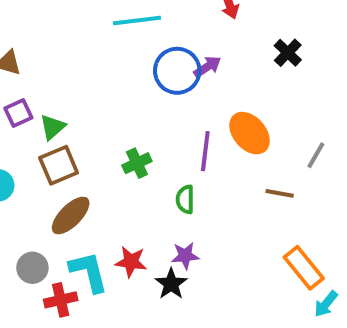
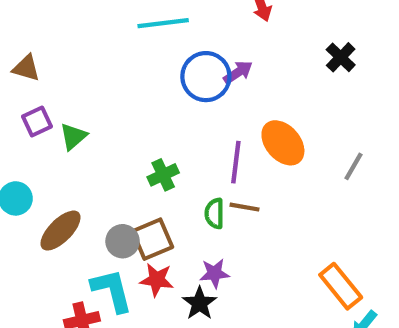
black cross: (288, 53) -> (341, 57), moved
brown square: (59, 165) -> (152, 239), moved
brown line: (280, 193) -> (244, 207), moved
brown ellipse: (71, 215) -> (60, 231), moved
gray circle: (32, 268) -> (123, 241), moved

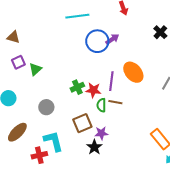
brown ellipse: (60, 231) -> (17, 132), moved
brown square: (152, 239) -> (82, 123), moved
gray circle: (123, 241) -> (46, 107), moved
red star: (157, 280) -> (93, 90), moved

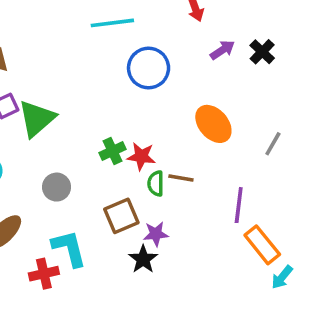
purple arrow: (112, 39) -> (222, 50), moved
green triangle: (35, 69) -> (37, 119), size x1.6
purple line: (111, 81) -> (239, 205), moved

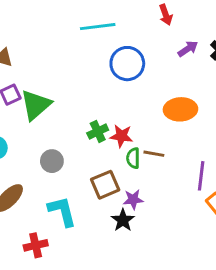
orange ellipse: (213, 124) -> (180, 109), turned -52
red cross: (44, 274) -> (36, 245), moved

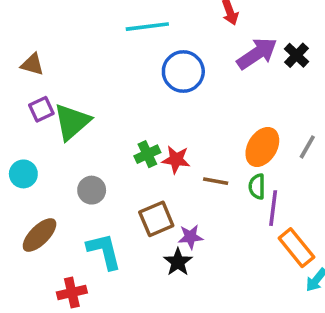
purple arrow: (188, 49) -> (257, 54), size x1.6
orange ellipse: (180, 109) -> (262, 147), moved, turned -56
green semicircle: (133, 158) -> (257, 187), moved

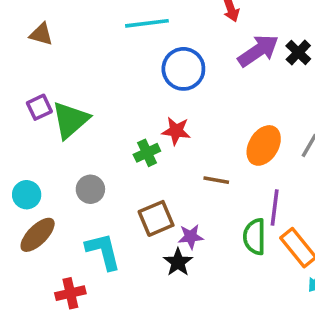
brown triangle: (32, 64) -> (41, 34), moved
red star: (176, 160) -> (176, 131), moved
cyan circle: (23, 174) -> (27, 195), moved
green semicircle: (257, 187) -> (255, 237), moved, size x1.4

